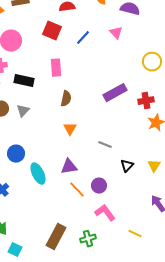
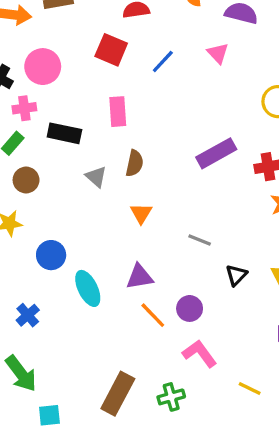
gray triangle: (23, 111) -> (96, 177), moved, turned -32
cyan square: (15, 250) -> (49, 415), turned -32

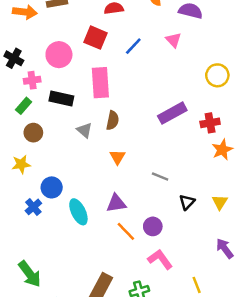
pink circle: (43, 67) -> (59, 55), moved
pink rectangle: (118, 112) -> (100, 83), size x1.4
blue cross: (28, 315) -> (33, 207), moved
yellow line: (250, 389) -> (197, 285), turned 42

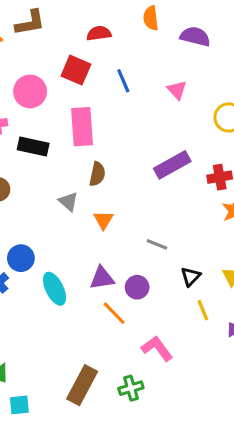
pink triangle: (173, 40) -> (177, 90), moved
blue line: (133, 46) -> (123, 81), turned -66
gray triangle: (85, 130) -> (68, 202), moved
purple circle: (153, 226) -> (137, 287), moved
yellow line: (197, 285) -> (203, 310), moved

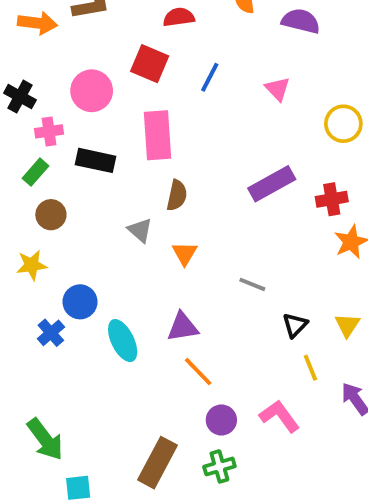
blue line: (123, 81) -> (210, 77), turned 50
purple circle: (137, 287) -> (221, 420), moved
pink L-shape: (157, 348) -> (279, 416), moved

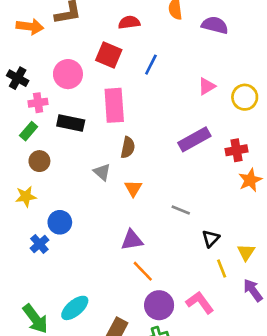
pink triangle: (278, 89) -> (207, 86), moved, turned 42
yellow triangle: (347, 325) -> (246, 252), moved
cyan ellipse: (123, 341) -> (75, 308), moved, turned 76
purple circle: (221, 420) -> (159, 305), size x1.4

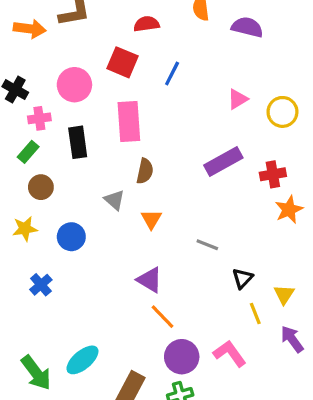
black rectangle: (71, 123) -> (78, 142), turned 70
blue circle: (60, 222) -> (71, 237), moved
purple triangle: (132, 240) -> (150, 280), turned 40

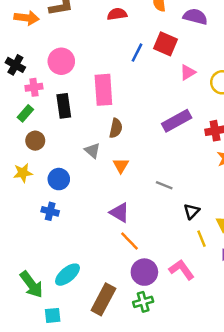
red square: (122, 62) -> (165, 44), moved
blue cross: (41, 285) -> (50, 211), moved, turned -35

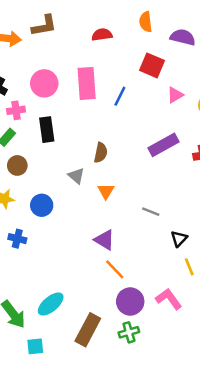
blue line: (137, 53) -> (120, 96), moved
pink rectangle: (103, 90) -> (87, 83), moved
blue cross: (50, 211) -> (17, 239), moved

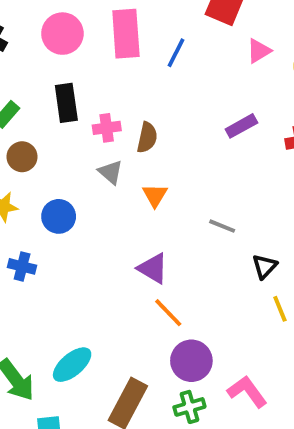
pink cross: (16, 110) -> (107, 128), moved
purple rectangle: (164, 145) -> (241, 126), size x0.7
pink L-shape: (169, 299) -> (247, 392), moved

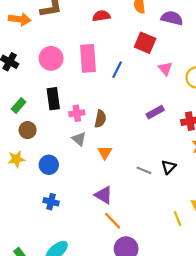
pink triangle: (259, 51) -> (165, 68), turned -40
blue cross: (22, 266) -> (51, 202), moved
black triangle: (265, 266) -> (169, 167), moved

